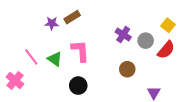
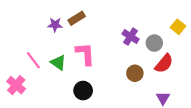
red semicircle: (166, 50) -> (164, 64), moved

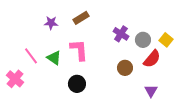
brown rectangle: (77, 18) -> (81, 18), moved
yellow square: (178, 27) -> (166, 40), moved

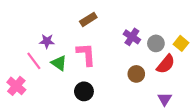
purple star: (51, 23) -> (47, 41), moved

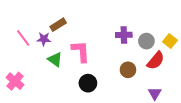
brown rectangle: (88, 19) -> (58, 25), moved
purple cross: (132, 37) -> (124, 35), turned -35
pink line: (34, 61) -> (23, 38), moved
black circle: (84, 91) -> (88, 83), moved

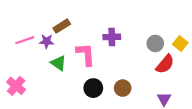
purple cross: (124, 35) -> (112, 37), moved
pink line: (23, 38) -> (25, 40), turned -72
brown circle: (128, 70) -> (123, 88), moved

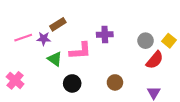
pink L-shape: (86, 54) -> (80, 51), turned 90
black circle: (93, 88) -> (72, 83), moved

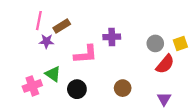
pink line: (23, 38) -> (39, 21), moved, turned -60
yellow square: (169, 41) -> (180, 43), turned 32
green triangle: (55, 59) -> (53, 74), moved
pink cross: (15, 80) -> (32, 86), moved, turned 30

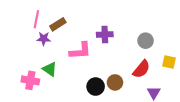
yellow square: (180, 43) -> (169, 62), moved, turned 32
red semicircle: (165, 64) -> (141, 69), moved
pink cross: (32, 86) -> (30, 80), turned 30
black circle: (77, 89) -> (96, 87), moved

